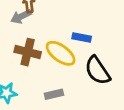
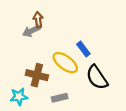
blue rectangle: (82, 38) -> (83, 49), turned 42
brown cross: (28, 52) -> (37, 75), moved

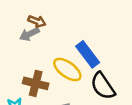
brown arrow: (38, 20) -> (37, 21), turned 119
blue rectangle: (83, 49) -> (88, 54), size x1.5

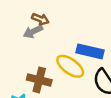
blue rectangle: (88, 54) -> (90, 51), turned -40

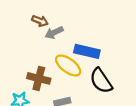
gray arrow: (33, 32) -> (54, 33), moved

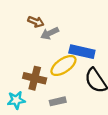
yellow ellipse: (68, 65) -> (63, 66), turned -70

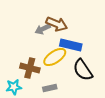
brown arrow: (36, 22) -> (57, 24), moved, size x1.5

